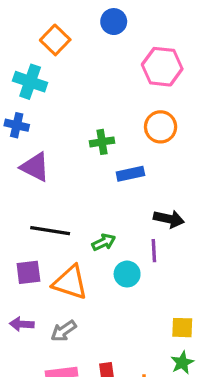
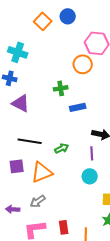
orange square: (55, 40) -> (43, 21), moved
orange circle: (161, 127) -> (83, 64), moved
cyan circle: (127, 274) -> (90, 176), moved
orange triangle: (70, 282) -> (42, 172), turned -40
purple arrow: (22, 324) -> (13, 209), moved

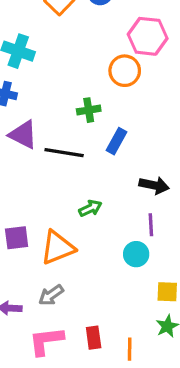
blue rectangle: (78, 107) -> (116, 141), turned -49
black line: (30, 141) -> (64, 153), moved
purple line: (92, 153) -> (151, 225), moved

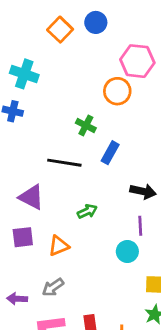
green cross: (89, 110) -> (86, 126), turned 36
purple triangle: (23, 135) -> (31, 197), moved
orange triangle: (58, 248) -> (59, 246), size x0.7

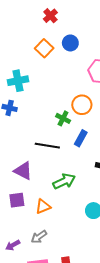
cyan cross: (24, 74) -> (18, 81), turned -30
orange circle: (117, 91) -> (82, 105), moved
green arrow: (87, 211) -> (64, 181), size x1.5
purple arrow: (17, 299) -> (13, 245), turned -32

